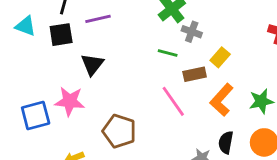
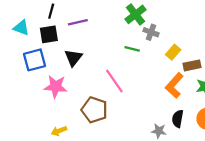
brown rectangle: (195, 74) -> (192, 65), moved
pink line: (173, 101) -> (114, 81), moved
blue square: (36, 115) -> (35, 60), moved

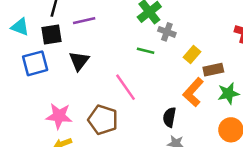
pink star: (56, 87) -> (59, 116), moved
black semicircle: (178, 119) -> (169, 117), moved

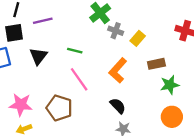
green line: (146, 51) -> (75, 51), moved
yellow rectangle: (192, 55) -> (138, 38), moved
orange L-shape: (193, 92) -> (118, 70), moved
black semicircle: (169, 117) -> (118, 106), turned 126

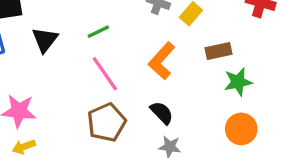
green line: (75, 51) -> (98, 32), turned -40
brown pentagon: (59, 108) -> (107, 122), moved, turned 30

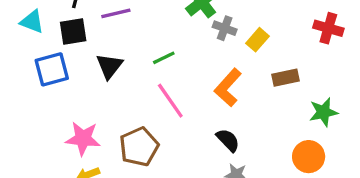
green star: (238, 82) -> (323, 112), moved
brown pentagon: (107, 122) -> (139, 147), moved

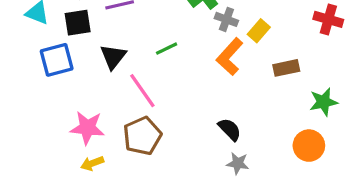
orange L-shape: (228, 87) -> (230, 57), moved
pink line: (170, 101) -> (142, 91), moved

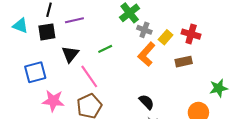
red cross: (328, 19) -> (191, 34), moved
blue square: (57, 60) -> (35, 72), moved
green star: (323, 102) -> (219, 88), moved

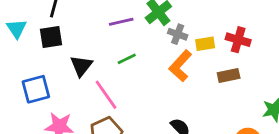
purple line: (74, 20) -> (121, 22), moved
cyan triangle: (20, 26) -> (17, 29), turned 35
yellow rectangle: (166, 37) -> (205, 44), turned 40

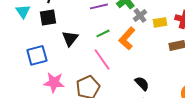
gray cross: (178, 34) -> (140, 15), turned 32
orange L-shape: (180, 66) -> (127, 38), moved
pink line: (106, 95) -> (102, 59), moved

